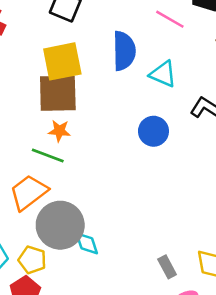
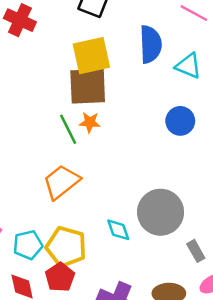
green line: (48, 156) -> (68, 129), moved, turned 44
gray circle: (60, 225) -> (161, 212), moved
yellow pentagon: (32, 260) -> (66, 247), size x1.5

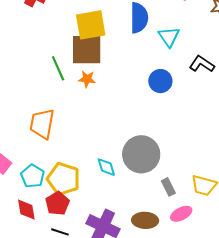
cyan triangle: (188, 66) -> (169, 37), turned 30
green line: (68, 129) -> (58, 68), moved
orange trapezoid: (61, 182) -> (42, 124), moved, turned -44
cyan pentagon: (28, 245) -> (33, 176), turned -30

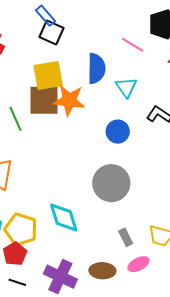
orange star: (87, 79) -> (69, 100), moved, size x1.8
gray circle: (141, 154) -> (111, 183), moved
cyan diamond: (106, 167) -> (64, 218), size x1.6

